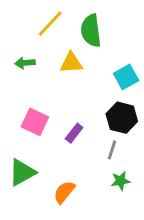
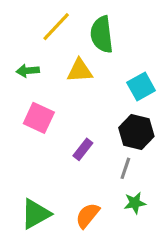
pink square: (35, 122) -> (39, 118), moved
green triangle: (22, 172) -> (36, 214), moved
orange semicircle: (64, 192) -> (88, 215), moved

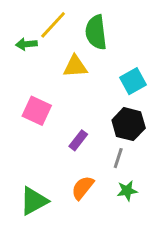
green arrow: (28, 71) -> (26, 44), moved
orange semicircle: (88, 215) -> (83, 188), moved

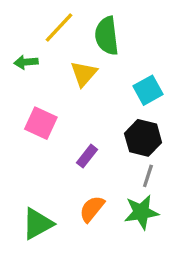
green arrow: (26, 44) -> (26, 62), moved
yellow triangle: (75, 66) -> (84, 74), turned -45
gray line: (118, 158) -> (148, 176), moved
green star: (127, 191) -> (141, 212), size x1.5

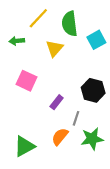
cyan square: (148, 90) -> (96, 40), moved
gray line: (148, 176) -> (76, 118), moved

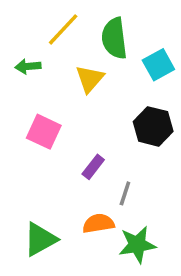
black hexagon: (93, 90) -> (153, 126), moved
orange semicircle: (60, 137) -> (98, 223), turned 42
green star: (92, 139) -> (137, 245), moved

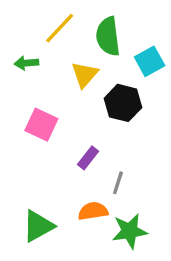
black hexagon: (153, 126) -> (123, 103), moved

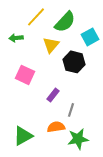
green semicircle: (108, 36) -> (65, 22), turned -130

